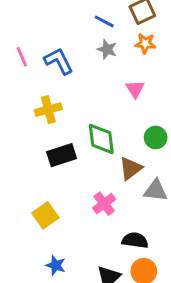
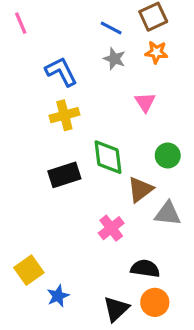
pink line: (22, 57) -> (21, 23), moved
yellow cross: (48, 110) -> (64, 115), moved
yellow square: (45, 215) -> (29, 270), moved
blue star: (56, 265) -> (58, 296), turned 30

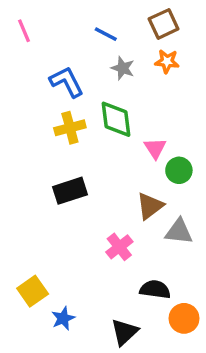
blue line: (111, 28) -> (106, 34), moved
pink triangle: (145, 102) -> (155, 148), moved
green diamond: (108, 157) -> (116, 119), moved
orange circle: (155, 302) -> (184, 318), moved

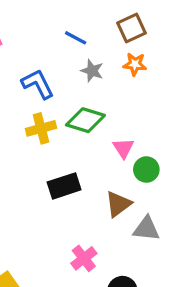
green diamond: (116, 119) -> (85, 120), turned -66
black rectangle: (70, 191) -> (64, 186), moved
pink cross: (119, 247) -> (84, 258), moved

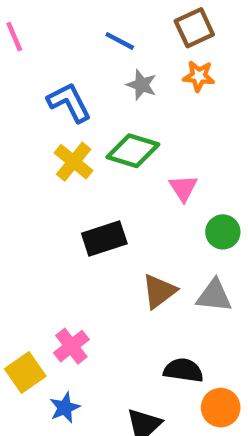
yellow cross: (41, 128) -> (74, 162), turned -36
green circle: (146, 170) -> (223, 232), moved
brown triangle: (118, 204) -> (159, 291), moved
pink cross: (84, 258) -> (71, 346), moved

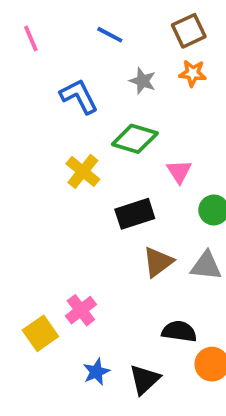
blue line: (120, 41) -> (110, 35), moved
yellow cross: (74, 162) -> (83, 171), moved
black rectangle: (104, 239) -> (135, 214), moved
blue star: (65, 408) -> (96, 372), moved

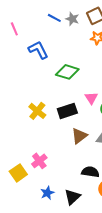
pink line: (31, 39) -> (14, 29), moved
gray star: (143, 81) -> (72, 19), moved
yellow cross: (83, 171) -> (37, 111), moved
pink triangle: (179, 171) -> (91, 98), moved

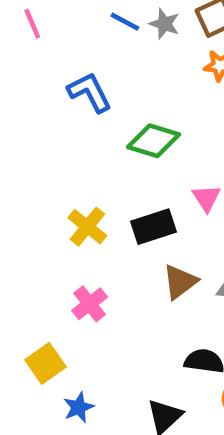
pink line: (14, 29) -> (32, 24), moved
pink cross: (39, 161) -> (90, 304), moved
blue star: (47, 193) -> (79, 407), moved

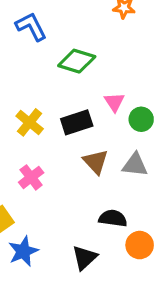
brown triangle: (180, 282) -> (96, 162), turned -36
blue star: (79, 407) -> (23, 251), size x1.4

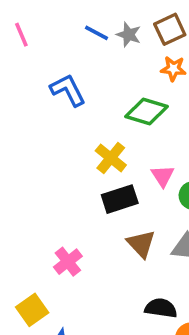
green diamond: (77, 61) -> (147, 111), moved
yellow cross: (30, 122) -> (111, 158), moved

